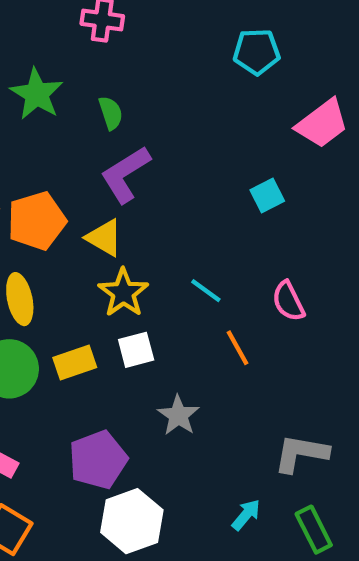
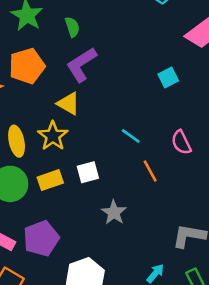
orange pentagon: (37, 221) -> (27, 66), moved
yellow star: (123, 293) -> (53, 136), moved
purple pentagon: (98, 460) -> (41, 238), moved

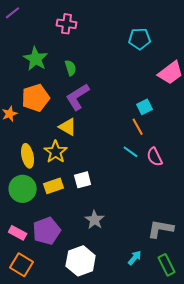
cyan line: (131, 136) -> (131, 152), moved
orange line: (150, 171) -> (138, 127), moved
gray star: (114, 212) -> (95, 220), moved

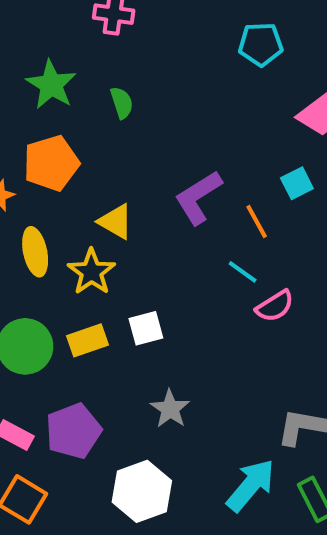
purple L-shape: (78, 97) -> (198, 197), moved
cyan square: (145, 107) -> (297, 183), moved
yellow ellipse: (28, 156) -> (35, 252), moved
pink semicircle: (155, 157) -> (275, 306), moved, turned -96
cyan arrow: (135, 258) -> (251, 485), size x1.8

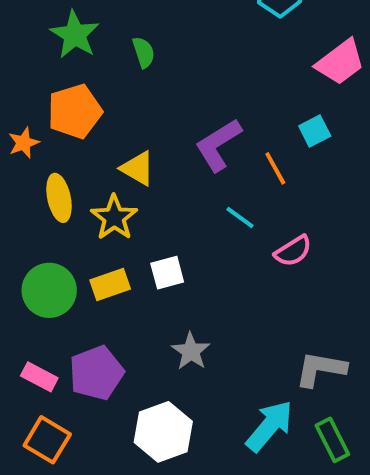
cyan line: (243, 272) -> (240, 218), moved

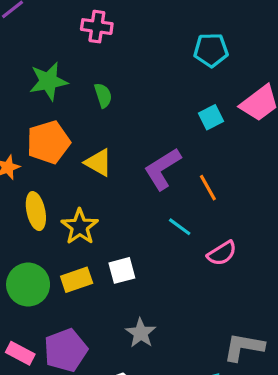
green star: (75, 35) -> (48, 81), turned 30
cyan square: (315, 131) -> (211, 117), moved
yellow triangle: (138, 168) -> (98, 163), moved

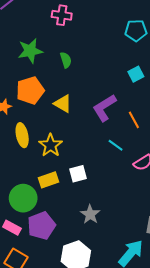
green circle: (28, 285) -> (23, 198), moved

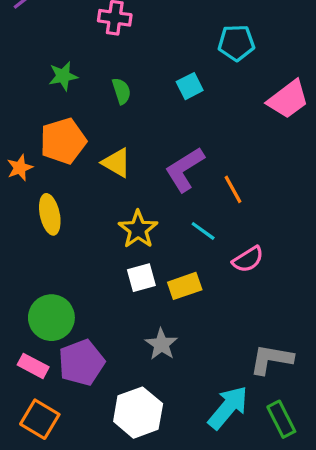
green star: (30, 51) -> (63, 76), size x0.7
cyan square: (136, 74) -> (190, 86), moved
yellow star: (51, 145) -> (138, 229), moved
yellow rectangle: (49, 180) -> (185, 286), moved

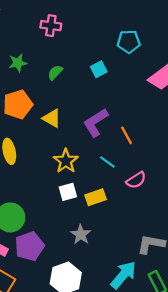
green semicircle: (121, 91) -> (55, 72), turned -119

